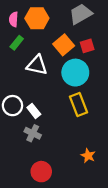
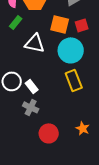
orange square: (64, 45) -> (60, 24), turned -36
red circle: (41, 172) -> (49, 133), moved

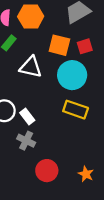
yellow rectangle: (74, 80) -> (76, 110), turned -50
orange star: (83, 128) -> (86, 174), moved

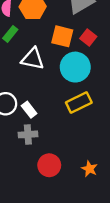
red square: (85, 46) -> (88, 37), turned -35
yellow rectangle: (76, 110) -> (79, 103), turned -45
gray cross: (26, 141) -> (28, 134), turned -30

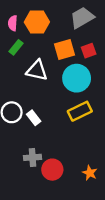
orange square: (62, 36) -> (64, 50), turned -30
red square: (88, 37) -> (89, 51), turned 32
gray cross: (28, 134) -> (33, 157), moved

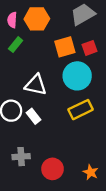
white triangle: (37, 70) -> (36, 85), moved
gray cross: (33, 157) -> (21, 157), moved

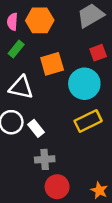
orange square: (65, 47) -> (52, 64), moved
white triangle: (36, 85) -> (21, 87), moved
gray cross: (21, 157) -> (45, 159), moved

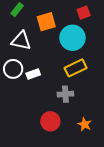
white rectangle: (36, 128) -> (33, 74), turned -72
gray cross: (45, 159) -> (65, 94), moved

